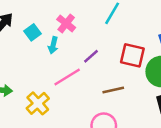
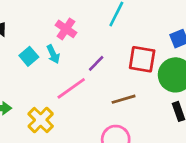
cyan square: (32, 32) -> (29, 56), moved
cyan arrow: (53, 45) -> (53, 54), turned -35

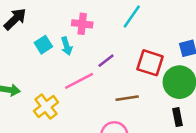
pink cross: (66, 29) -> (82, 24), turned -36

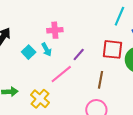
cyan line: (132, 17) -> (119, 16), moved
brown line: (127, 98) -> (100, 80), turned -60

